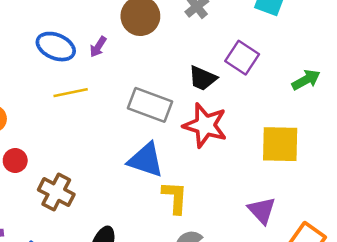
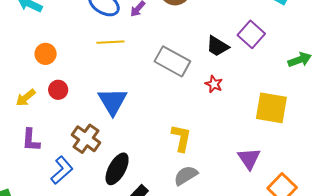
red star: (205, 125) -> (214, 84), size x0.5
blue triangle: (146, 160) -> (113, 101), moved, turned 32
brown cross: (56, 192) -> (86, 139), moved

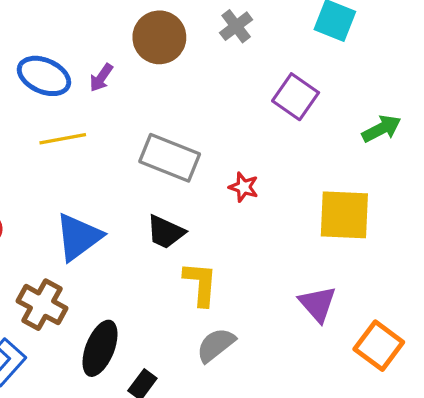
black trapezoid: (217, 46) -> (166, 232), moved
blue triangle: (113, 101) -> (78, 237), turned 32

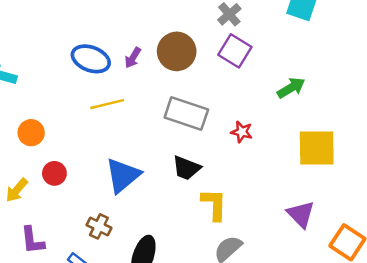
brown circle: (159, 37) -> (177, 51), moved
purple square: (296, 97) -> (235, 51), moved
green arrow: (381, 129) -> (291, 88), moved
brown cross: (42, 305) -> (99, 226), size x0.7

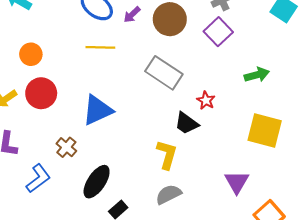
black trapezoid: (186, 168) -> (186, 123), moved
red circle: (54, 173) -> (41, 93), size x1.5

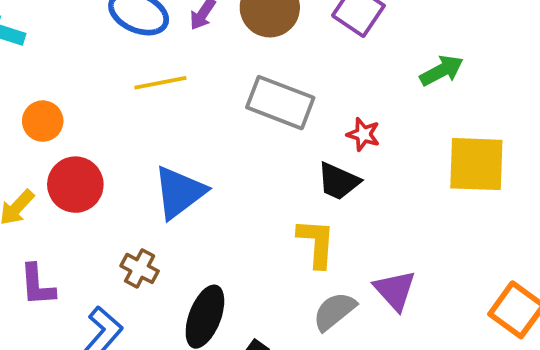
purple triangle: (237, 182) -> (395, 290), moved

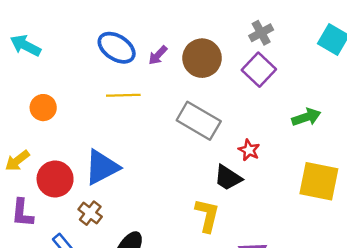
red circle: (75, 185) -> (55, 179), moved
blue triangle: (179, 192) -> (102, 167), moved

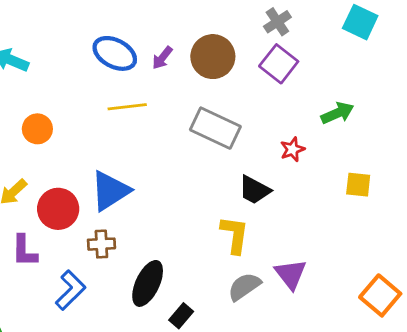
red star: (249, 150) -> (292, 149), moved, turned 30
yellow square: (319, 181) -> (358, 185), size x0.6
brown cross: (90, 213) -> (101, 244), turned -35

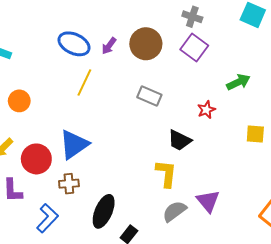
gray cross: (277, 22) -> (192, 17), turned -36
yellow line: (127, 107) -> (84, 83), turned -56
gray rectangle: (215, 128) -> (149, 96), size x0.7

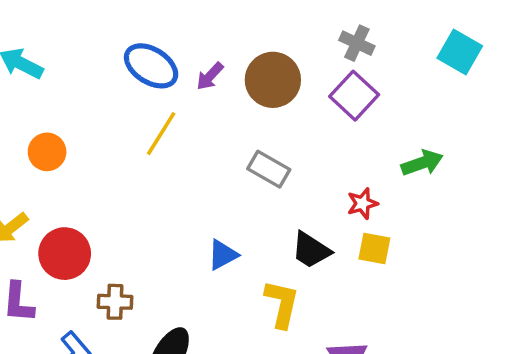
yellow square: (255, 134) -> (374, 248), moved
blue triangle: (74, 144) -> (223, 255), moved, size x0.6

